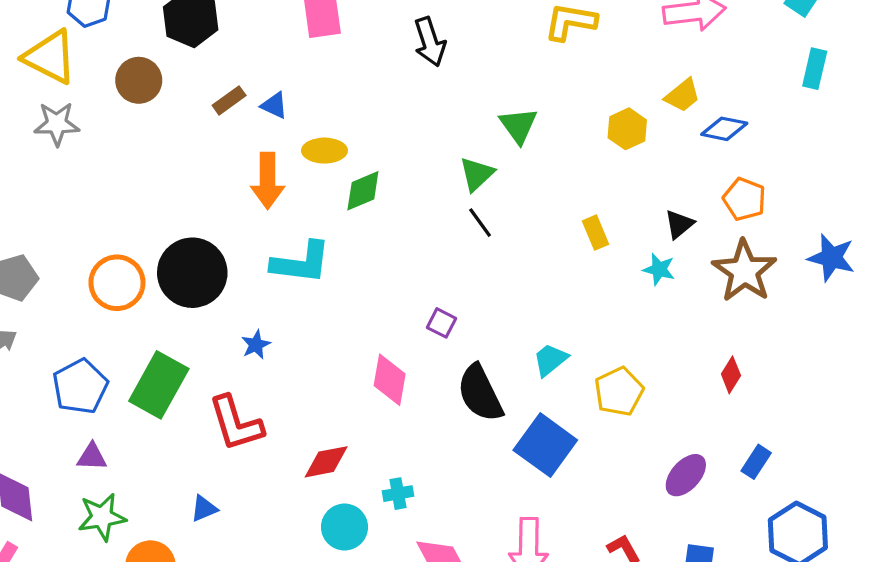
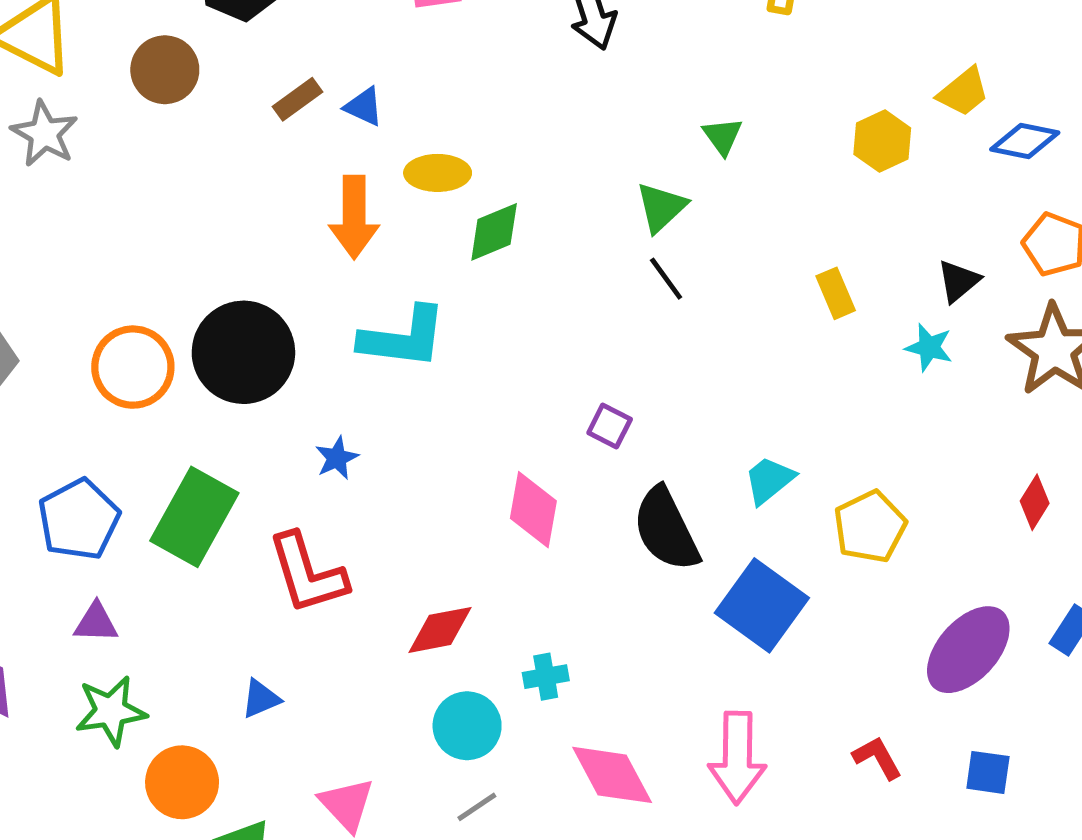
gray star: (57, 124) -> (44, 134), turned 30
green triangle: (519, 125) -> (723, 136), size x0.7
purple ellipse: (686, 475) -> (968, 650), size x1.4

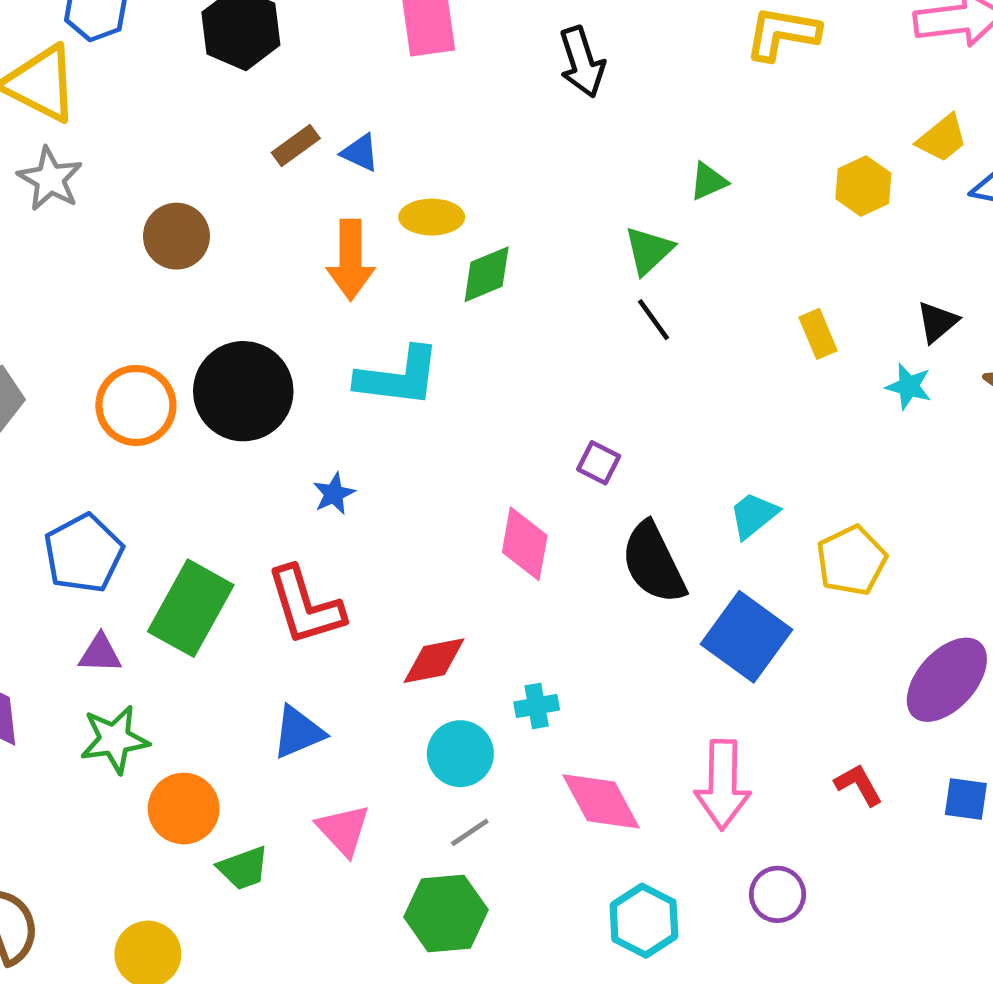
brown circle: (165, 70) -> (176, 236), moved
green triangle: (723, 136) -> (708, 181), turned 42
green rectangle: (194, 517) -> (191, 608), moved
blue triangle: (261, 699) -> (298, 732), moved, size x1.4

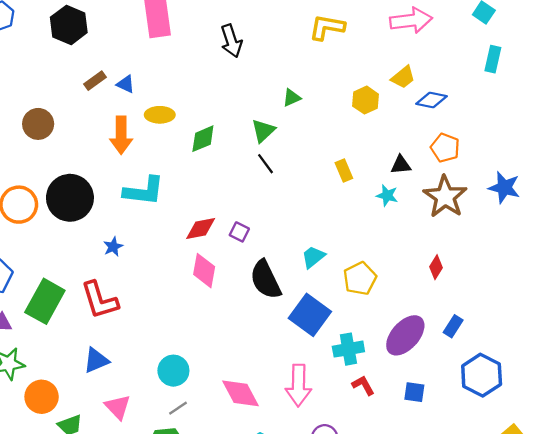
green diamond: (487, 274) -> (203, 139), moved
black triangle: (937, 322) -> (401, 165), turned 35
red diamond: (434, 661) -> (201, 228), moved
cyan cross: (537, 706) -> (348, 349), moved, size x1.5

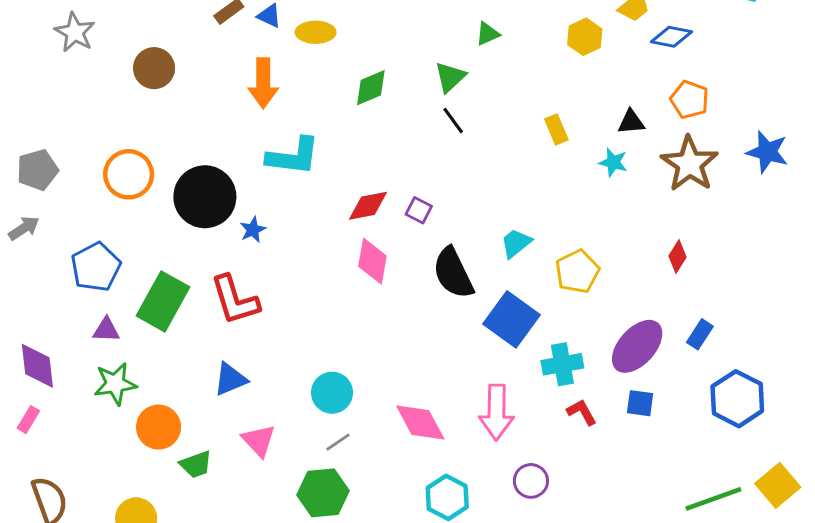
yellow ellipse: (160, 115) -> (316, 32), moved
black circle: (70, 198) -> (205, 197), moved
blue square: (414, 392) -> (640, 403), moved

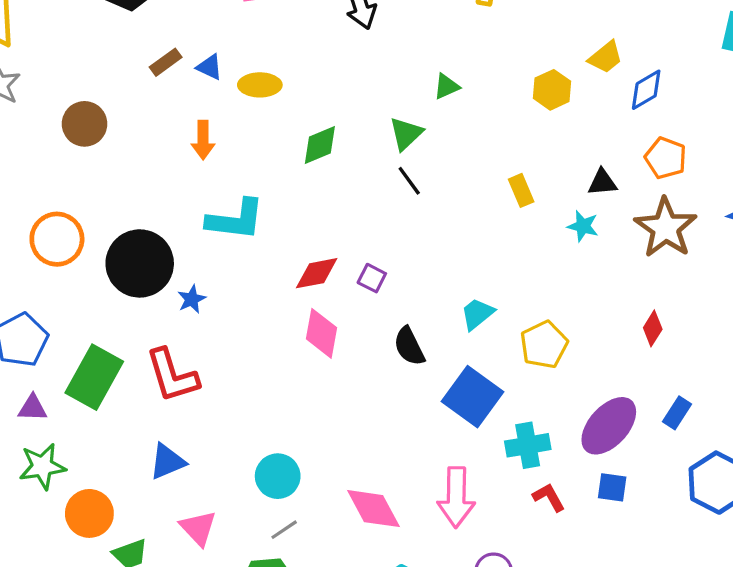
blue diamond: (672, 37) -> (646, 90), turned -42
orange arrow: (263, 83) -> (203, 140), size x0.7
black semicircle: (453, 273) -> (409, 346), size x0.7

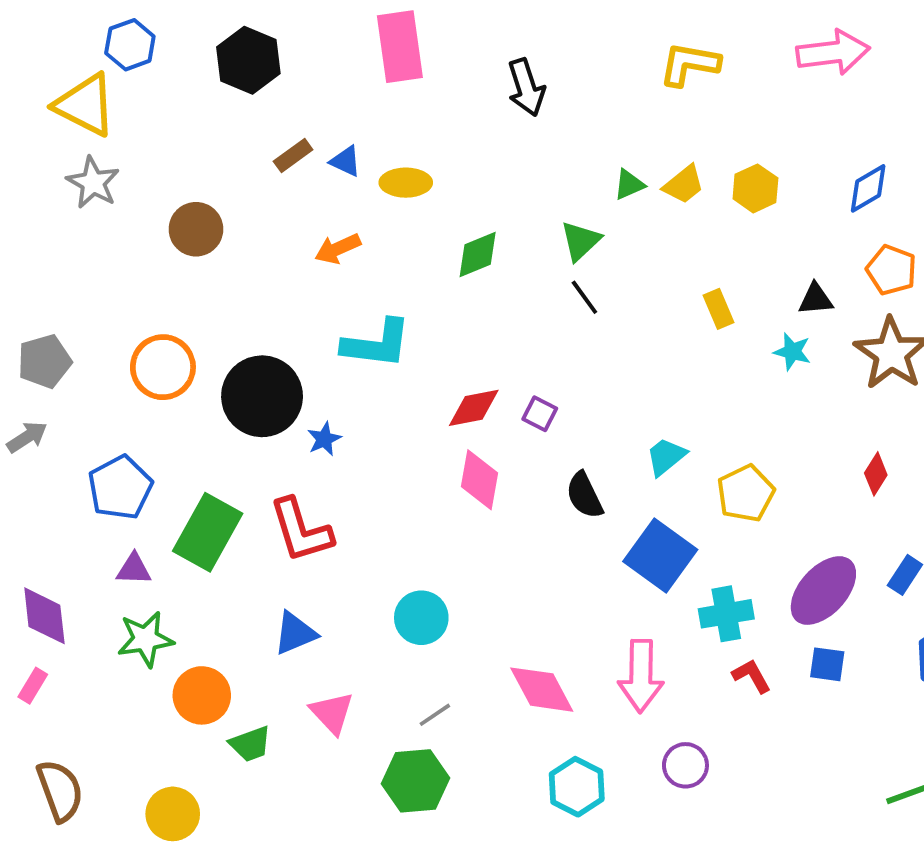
yellow trapezoid: (606, 57) -> (684, 185), moved
orange arrow: (203, 140) -> (338, 249), turned 66
cyan circle: (278, 476) -> (421, 618), moved

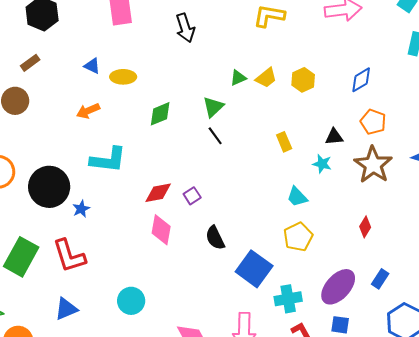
brown rectangle: (293, 155) -> (30, 63), moved
purple square: (540, 414) -> (192, 196), turned 30
cyan trapezoid: (666, 456) -> (297, 197), moved, turned -95

